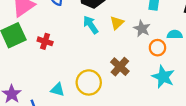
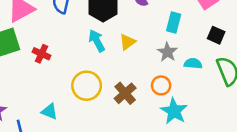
gray star: (142, 29) -> (167, 52), moved
orange circle: (157, 48) -> (161, 85), moved
yellow circle: (89, 82) -> (87, 86), moved

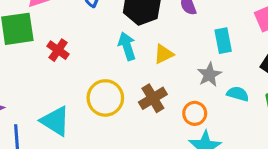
cyan rectangle: (174, 22) -> (223, 41), turned -36
brown cross: (125, 93) -> (153, 98), moved
cyan triangle: (49, 112) -> (55, 121), size x1.5

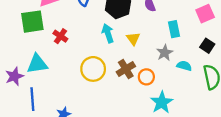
yellow triangle: (164, 54) -> (133, 39), turned -40
orange circle: (195, 113) -> (146, 77), moved
cyan triangle: (55, 121) -> (37, 64), moved, turned -40

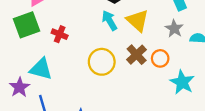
yellow triangle: (133, 39) -> (138, 21), size x1.5
cyan triangle: (37, 64) -> (41, 69), turned 35

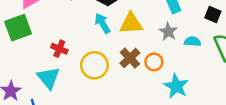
yellow triangle: (138, 21) -> (131, 23), turned -45
red cross: (60, 34) -> (59, 49), moved
cyan triangle: (41, 69) -> (48, 78), moved, turned 35

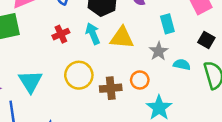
red cross: (59, 49) -> (61, 34), moved, turned 35
brown cross: (130, 58) -> (111, 88), moved, turned 30

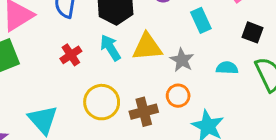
gray star: (159, 51) -> (182, 60), moved

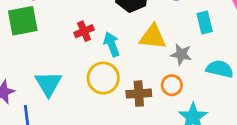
cyan arrow: (110, 48) -> (112, 44), moved
gray star: (182, 60) -> (181, 54), turned -30
cyan semicircle: (227, 68) -> (220, 69), size x1.4

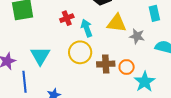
orange circle: (172, 85) -> (127, 67), moved

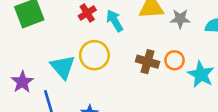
yellow circle: (80, 52) -> (94, 55), moved
brown cross: (106, 64) -> (148, 62), turned 30

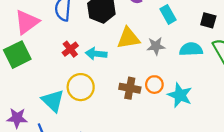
cyan arrow: (115, 21) -> (96, 54), turned -48
purple star: (22, 82) -> (17, 118), turned -30

